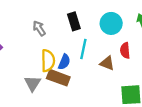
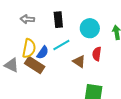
gray arrow: (39, 28) -> (27, 19), turned -64
cyan line: (83, 49) -> (61, 45), turned 36
gray triangle: (32, 83) -> (12, 65), turned -49

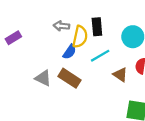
yellow semicircle: (29, 48) -> (80, 37), moved
blue semicircle: (43, 53) -> (70, 52), moved

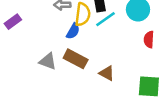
cyan line: (100, 56) -> (106, 19), moved
brown triangle: (120, 75) -> (107, 73), moved

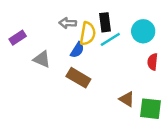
gray triangle: (48, 61) -> (42, 59), moved
brown triangle: (107, 73) -> (127, 99), moved

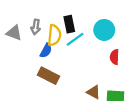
gray arrow: (68, 23) -> (36, 27), turned -80
gray triangle: (42, 59) -> (14, 33), moved

